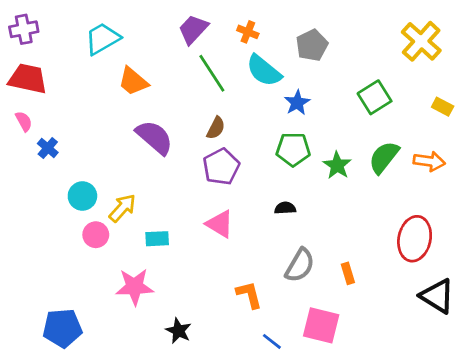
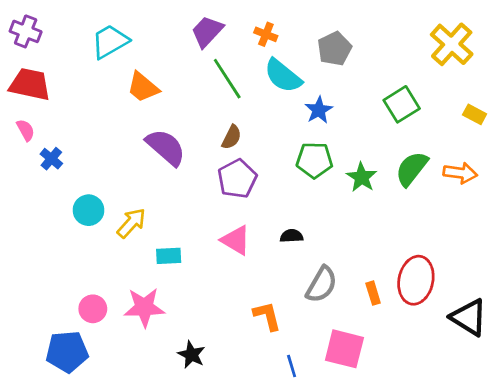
purple cross: (24, 29) -> (26, 31), turned 32
black semicircle: (285, 208) -> (292, 236), moved
pink circle: (96, 235) -> (93, 309), moved
red ellipse: (415, 239) -> (416, 280), moved
blue line: (272, 341) -> (292, 366), turned 35

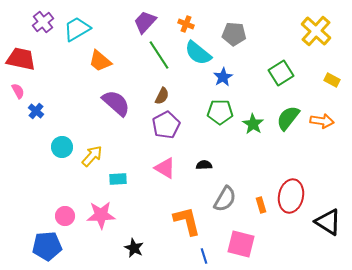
purple cross: (26, 31) -> (43, 22), moved, turned 30
gray pentagon: (334, 49) -> (234, 34), turned 30
orange L-shape: (267, 316) -> (187, 221), size x1.4

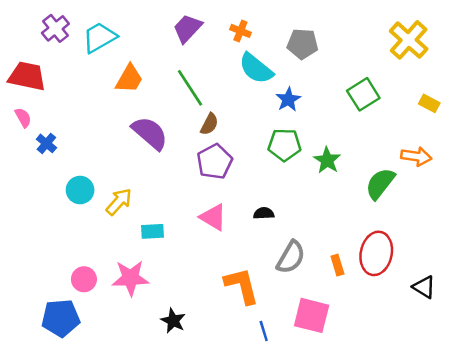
green line: (159, 55) -> (190, 88), moved
orange trapezoid: (100, 61) -> (129, 79), turned -100
green semicircle: (288, 118) -> (380, 184), moved
black triangle: (328, 222) -> (424, 287), size x0.7

